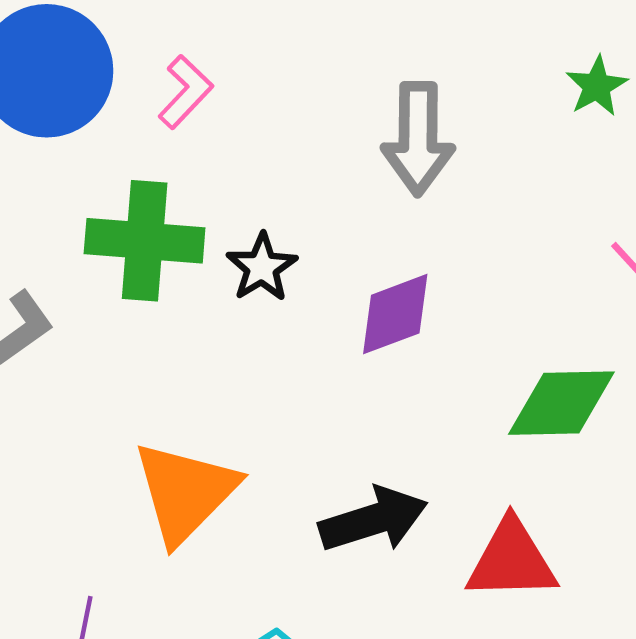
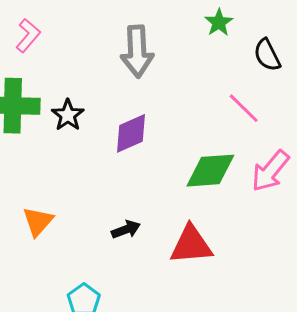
orange triangle: (185, 492) -> (38, 221), size x0.6
black arrow: (373, 520) -> (126, 229), size x0.6

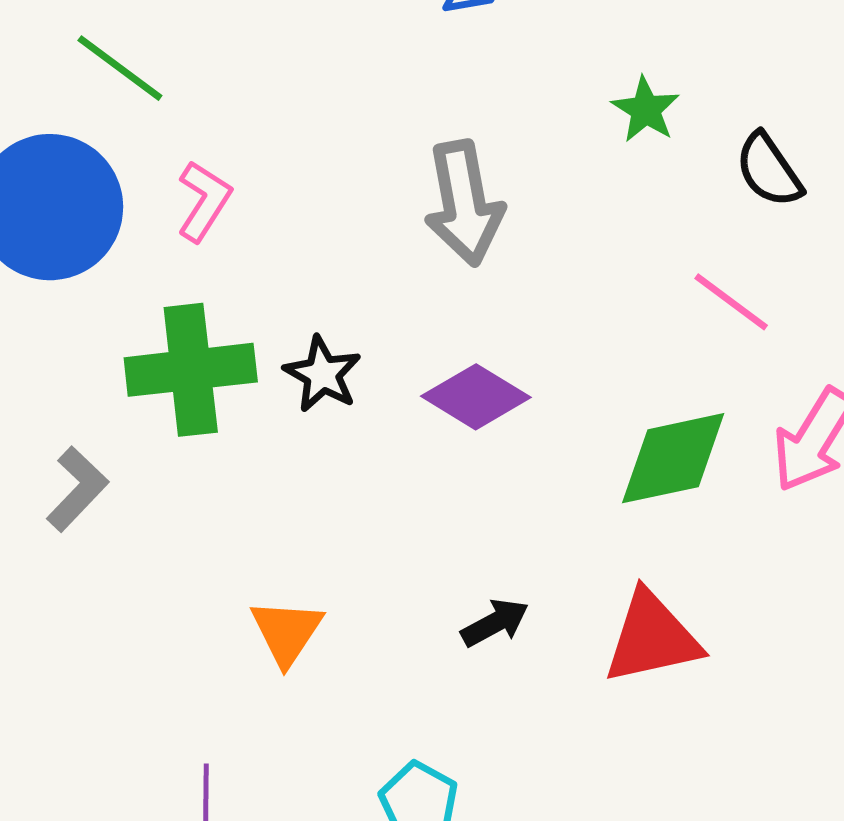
purple diamond: (131, 133) -> (476, 397), turned 63

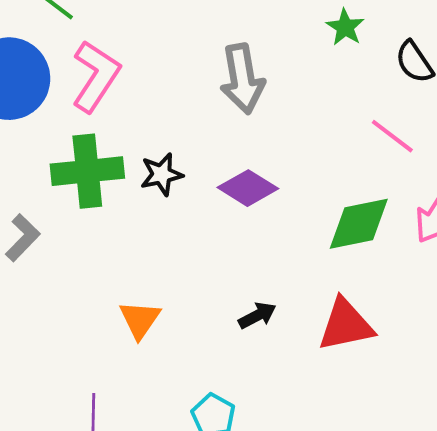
pink L-shape: (204, 201) -> (96, 76), size x1.6
black star: (322, 374) -> (162, 174), turned 30

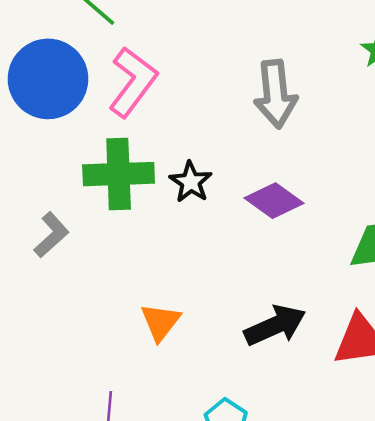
black star: (162, 174) -> (191, 182), turned -30
black arrow: (257, 315) -> (275, 325), size x1.6

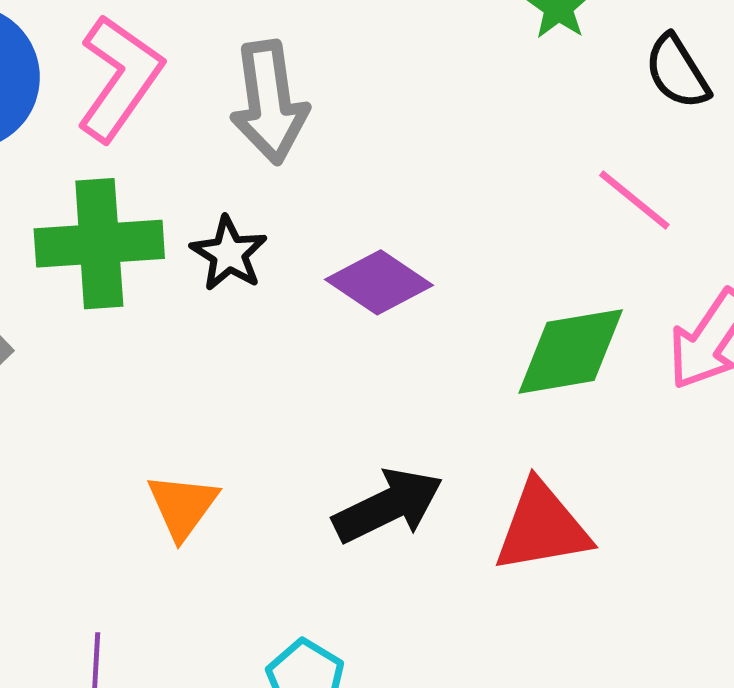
gray arrow: (275, 94) -> (269, 102), moved

